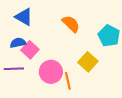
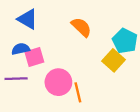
pink square: (30, 50) -> (34, 57), turned 30
yellow square: (88, 62) -> (113, 60), moved

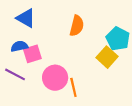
orange semicircle: (81, 27) -> (77, 26), turned 60
purple line: (16, 79) -> (15, 74), turned 30

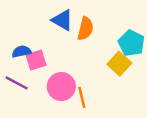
blue triangle: (26, 18) -> (63, 20), moved

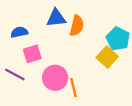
blue triangle: (63, 20) -> (56, 18), turned -36
blue semicircle: (21, 52) -> (19, 32), moved

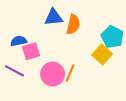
blue semicircle: (19, 32) -> (19, 41), moved
orange line: (73, 88) -> (70, 73), moved, turned 36

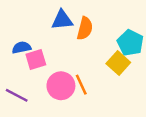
purple line: (14, 71) -> (17, 95), moved
orange line: (70, 73) -> (81, 85), turned -48

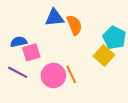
orange semicircle: (85, 28) -> (74, 25), turned -36
purple line: (17, 95) -> (18, 72), moved

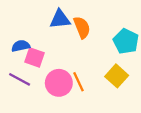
pink square: (31, 52) -> (35, 57), turned 36
yellow square: (104, 56) -> (117, 76), moved

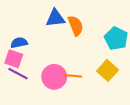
pink square: (35, 57) -> (14, 59), moved
orange line: (78, 82) -> (72, 76), turned -60

